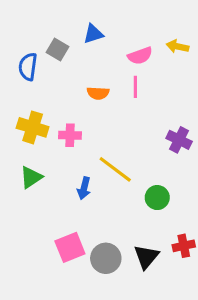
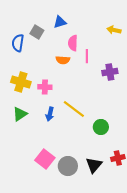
pink semicircle: (140, 56) -> (73, 43), moved, turned 112
purple cross: (179, 140) -> (110, 72), moved, turned -35
blue arrow: (84, 188) -> (50, 114), moved
pink square: (70, 247) -> (45, 159), turned -30

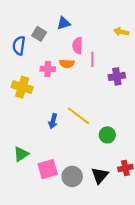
pink cross: (45, 87) -> (48, 69), moved
green triangle: (20, 114) -> (21, 154), moved
pink square: (45, 159) -> (48, 169), turned 36

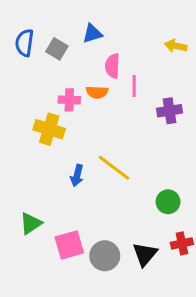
blue semicircle: (19, 46) -> (24, 43), moved
yellow cross: (22, 87) -> (49, 129), moved
green circle: (107, 135) -> (168, 202), moved

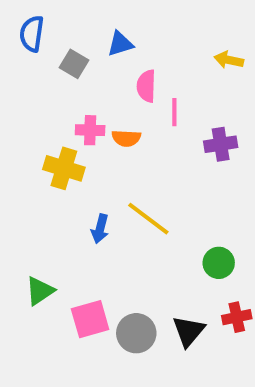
blue semicircle: (24, 43) -> (32, 34), moved
orange semicircle: (97, 92) -> (126, 138), moved

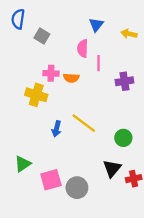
blue triangle: (120, 44) -> (96, 25), moved, turned -35
green circle: (219, 263) -> (123, 138), moved
black triangle: (189, 331) -> (112, 168), moved

